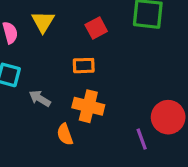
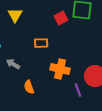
red square: (96, 28) -> (61, 18), moved
orange cross: (88, 106) -> (60, 69), moved

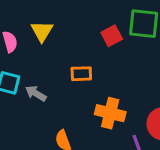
gray arrow: (13, 64) -> (36, 93), moved

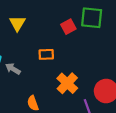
orange cross: (110, 113) -> (67, 83), turned 30

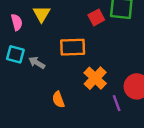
orange rectangle: (46, 54) -> (73, 47), size x1.5

